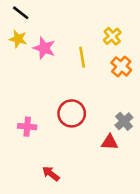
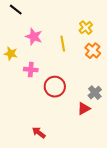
yellow star: (18, 39) -> (11, 54), moved
pink cross: (27, 127) -> (31, 70), moved
red triangle: (110, 142) -> (84, 109), turned -32

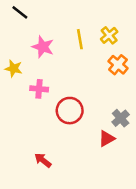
yellow line: (63, 44) -> (80, 39), moved
red arrow: (39, 133) -> (43, 160), moved

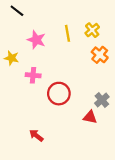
red triangle: (107, 139) -> (90, 117), turned 40

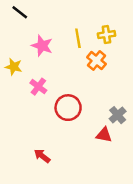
yellow cross: (92, 30) -> (106, 35), turned 32
orange cross: (100, 55) -> (97, 61), moved
pink cross: (33, 75) -> (38, 87), turned 32

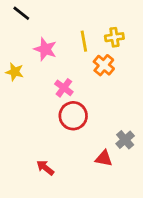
pink cross: (38, 87) -> (64, 88), moved
gray cross: (118, 115) -> (125, 140), moved
red triangle: (104, 135) -> (104, 158), moved

